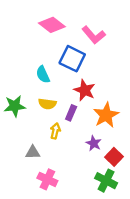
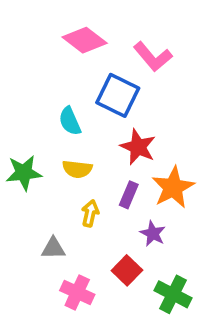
purple rectangle: (71, 113) -> (129, 195), moved
red square: (114, 157) -> (127, 270), moved

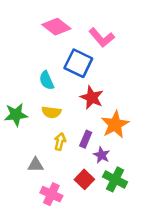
purple rectangle: (129, 195) -> (86, 139), moved
green cross: (173, 294) -> (115, 179), moved

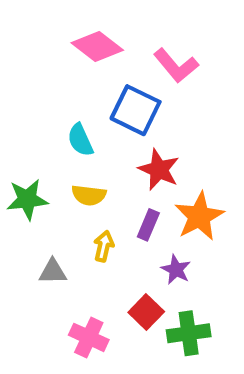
purple rectangle: (86, 139) -> (148, 225), moved
gray triangle: (35, 165) -> (53, 272), moved
green cross: (115, 179) -> (189, 333), moved, turned -35

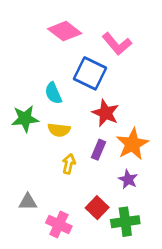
green star: (27, 199) -> (25, 119), moved
purple star: (176, 269) -> (128, 179), moved
gray triangle: (53, 272) -> (28, 202), moved

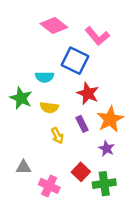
cyan semicircle: (53, 93) -> (45, 77), turned -66
green star: (25, 119) -> (21, 98), turned 30
purple rectangle: (98, 150) -> (82, 124), turned -49
yellow arrow: (69, 164) -> (57, 136), turned 140

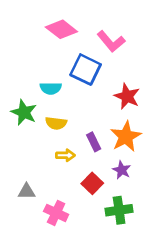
red star: (88, 93) -> (127, 96), moved
yellow arrow: (57, 136) -> (65, 155), turned -63
red square: (81, 172) -> (92, 183), moved

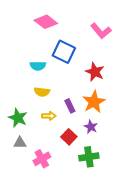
pink L-shape: (111, 41) -> (101, 31), moved
green star: (24, 112) -> (18, 118), moved
pink cross: (56, 213) -> (42, 159), turned 36

